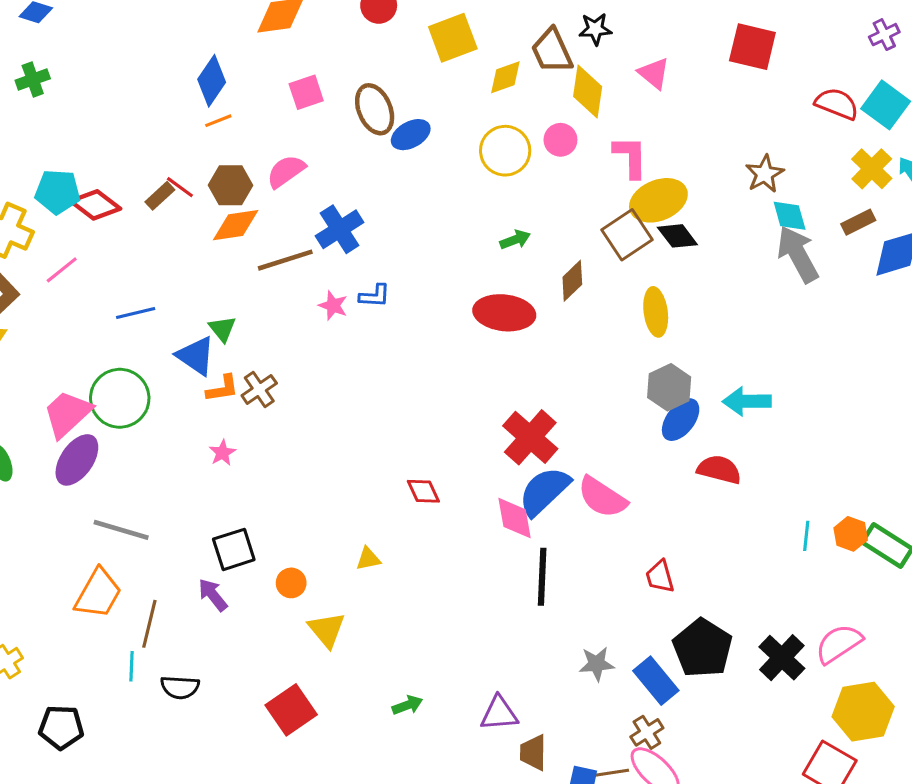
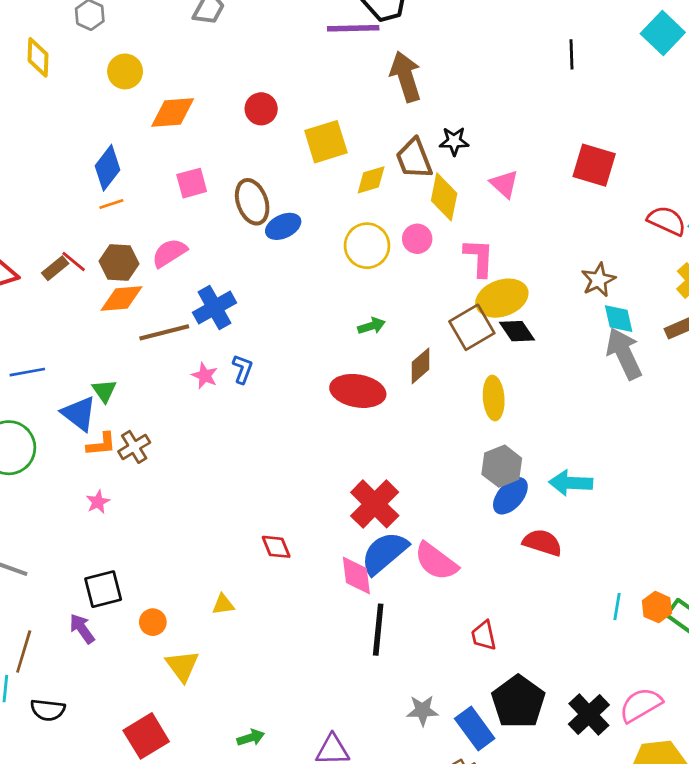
blue L-shape: (375, 296) -> (243, 369), turned -76

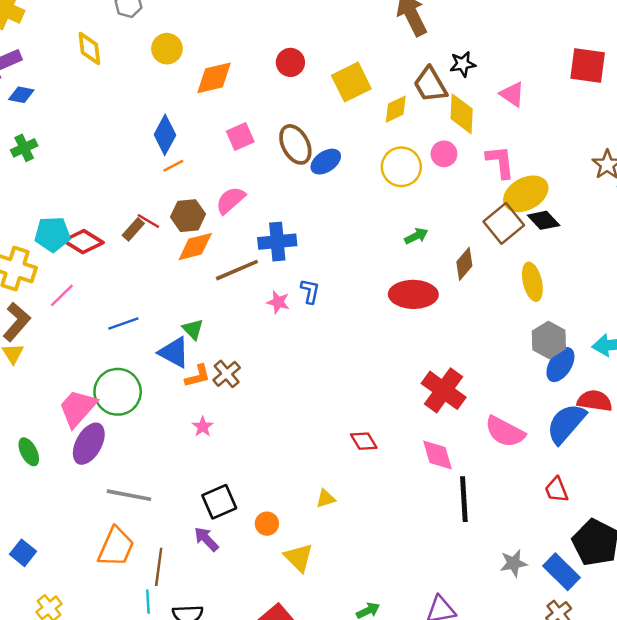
blue cross: (214, 308) -> (277, 242), turned 33
blue semicircle: (384, 553) -> (566, 424), moved

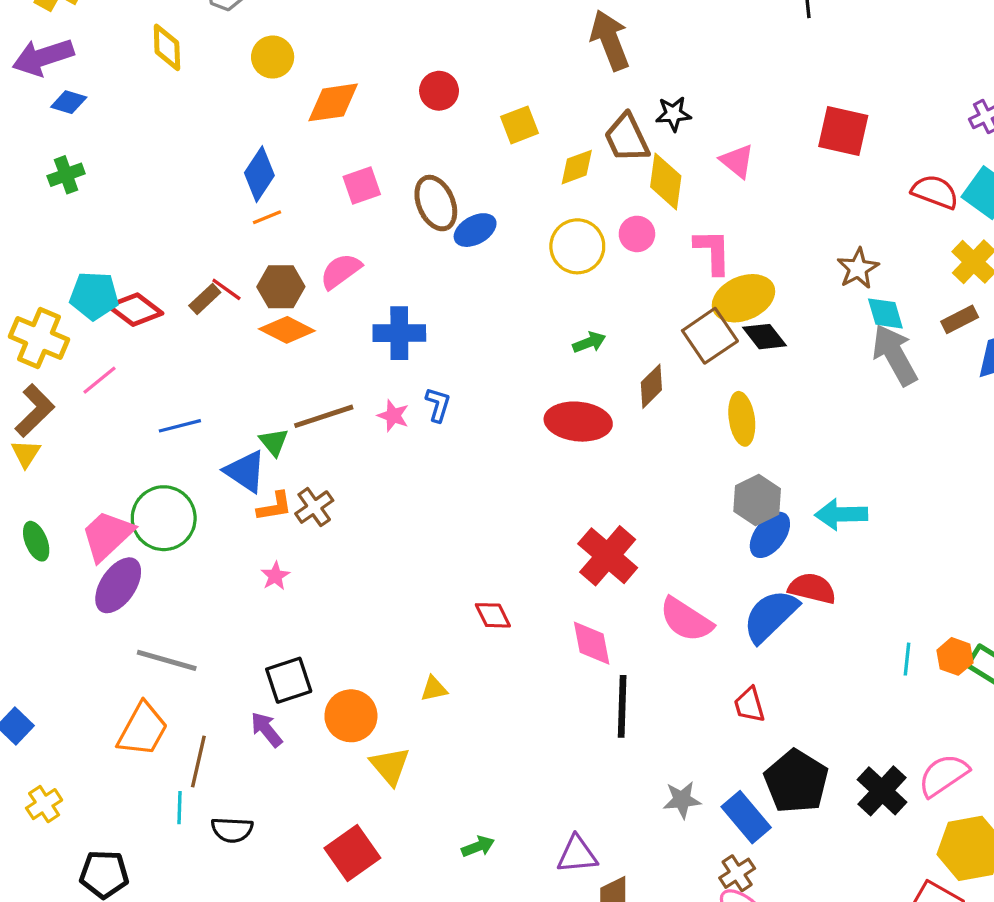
yellow square: (351, 82) -> (520, 125), size x0.7
orange diamond: (195, 247) -> (287, 330), turned 36
brown line: (237, 270) -> (324, 416), moved
green ellipse: (29, 452) -> (36, 541), moved
orange circle: (267, 524) -> (351, 716), size x1.6

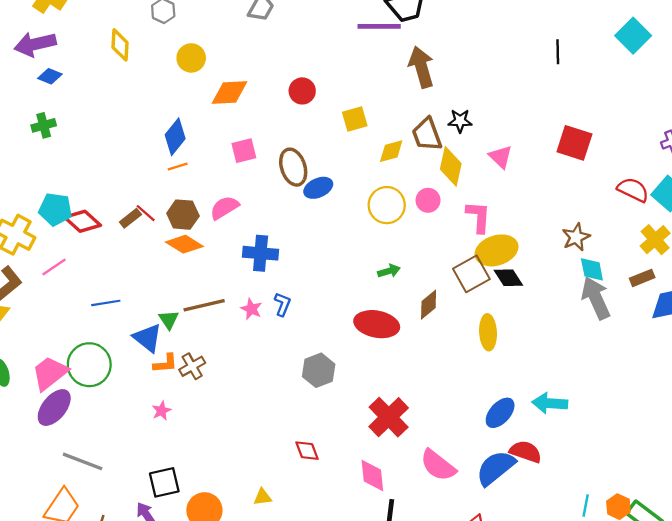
gray hexagon: (757, 500) -> (319, 370), moved

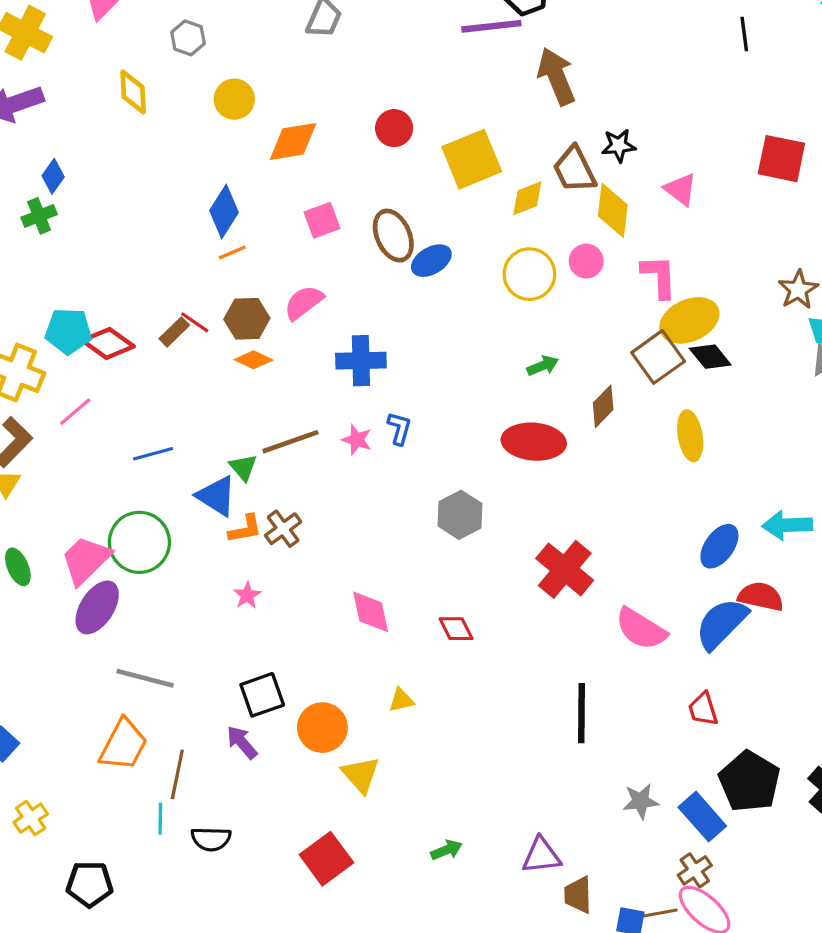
blue diamond: (50, 76) -> (53, 176), moved, turned -70
yellow square: (355, 119) -> (472, 159), size x1.6
orange diamond: (184, 244) -> (253, 360), size x0.7
pink diamond: (372, 476) -> (371, 612), moved

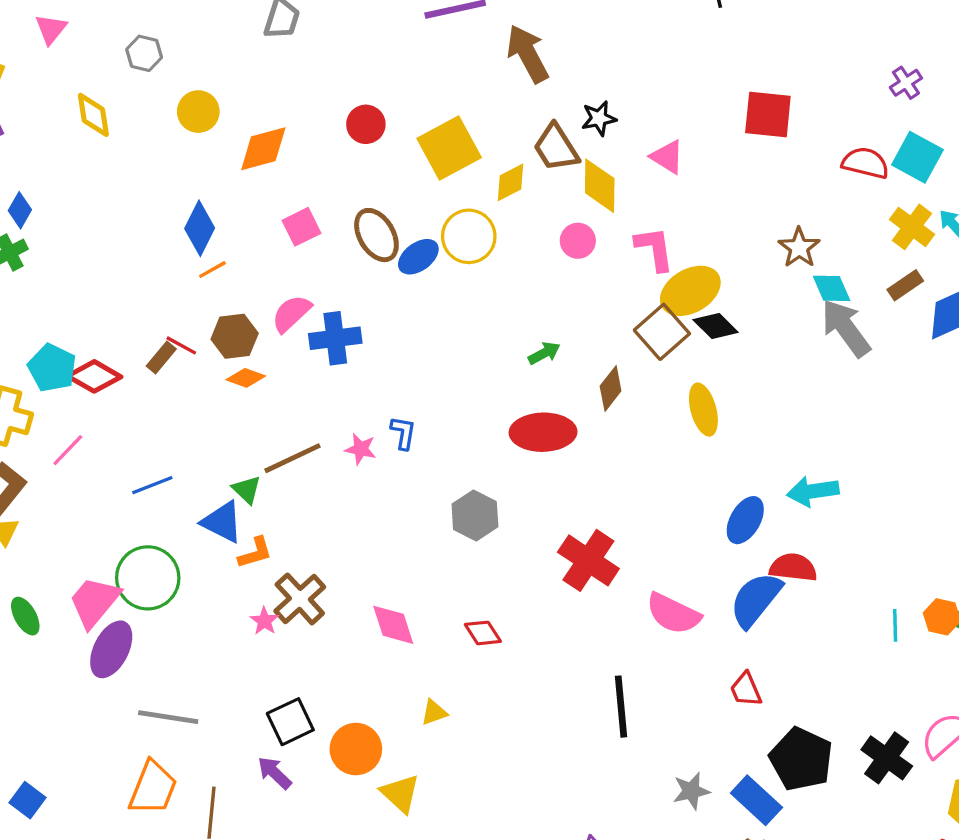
yellow circle: (529, 274) -> (469, 236), moved
cyan pentagon: (68, 331) -> (52, 368), turned 30
blue cross: (361, 361) -> (335, 338), moved
brown cross: (283, 529) -> (300, 599), moved, size x1.4

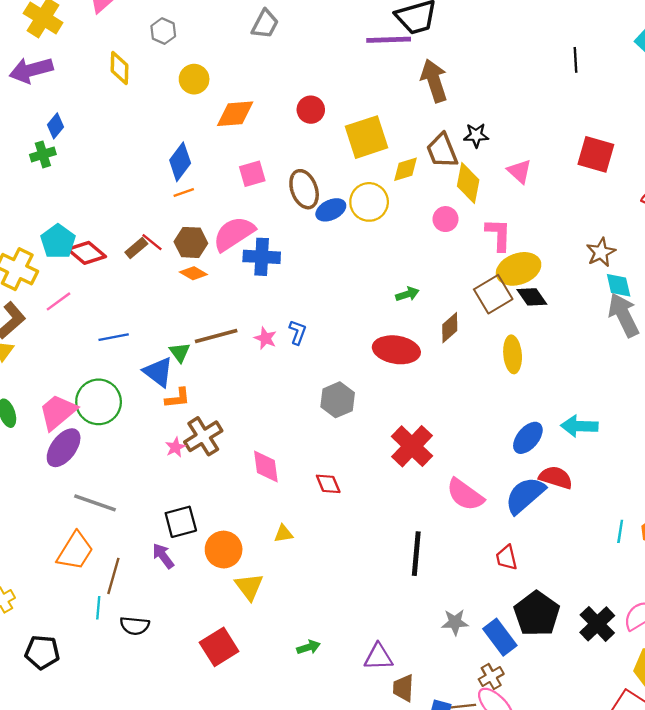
pink semicircle: (291, 314) -> (234, 234), size x1.4

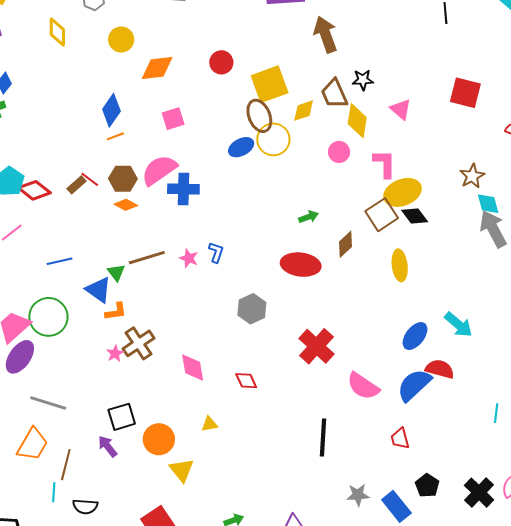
brown ellipse: (304, 189) -> (259, 116), moved
cyan arrow: (579, 426) -> (458, 325), turned -140
black pentagon: (537, 614) -> (427, 486), size x0.6

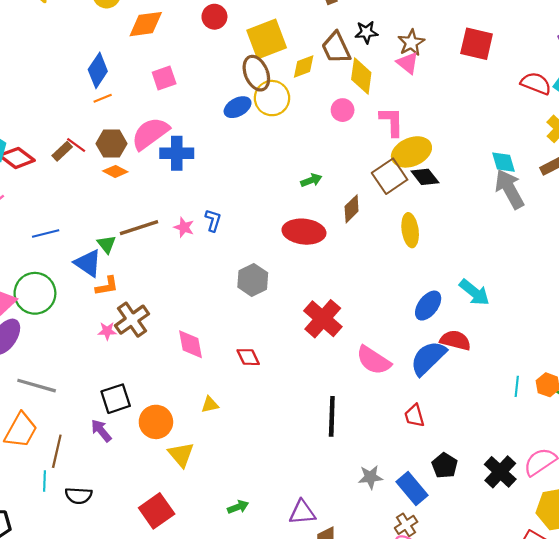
brown star: (472, 176) -> (411, 43), moved
pink star: (115, 354) -> (107, 331), turned 30

